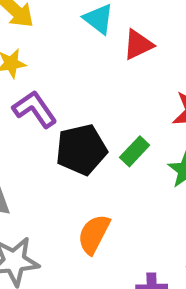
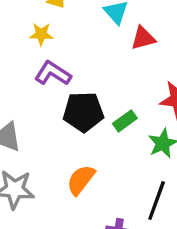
purple L-shape: (35, 109) -> (53, 73), turned -33

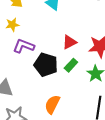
red triangle: (143, 38) -> (70, 42), moved
black pentagon: (83, 112) -> (46, 65), turned 30

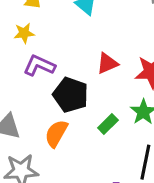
green rectangle: (71, 65) -> (108, 124), moved
orange semicircle: (52, 104) -> (56, 133), moved

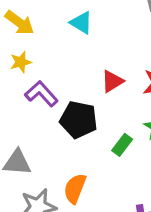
purple L-shape: (39, 66) -> (41, 94), turned 32
orange semicircle: (56, 133) -> (75, 188), moved

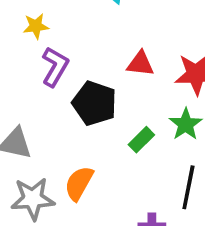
red triangle: (112, 81) -> (140, 64), turned 30
purple L-shape: (41, 94) -> (55, 67), turned 64

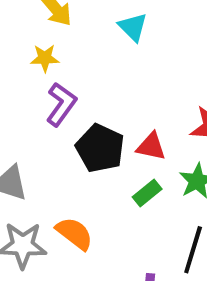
red triangle: (140, 64) -> (151, 147), moved
orange semicircle: (79, 183) -> (74, 233), turned 93

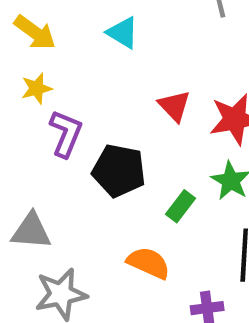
red triangle: (151, 147) -> (174, 106), moved, turned 48
orange semicircle: (74, 233) -> (149, 263), moved

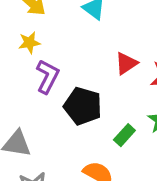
red triangle: (174, 106) -> (126, 63), turned 35

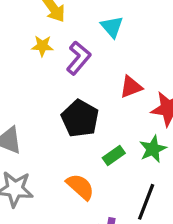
purple L-shape: (47, 76) -> (78, 58), moved

